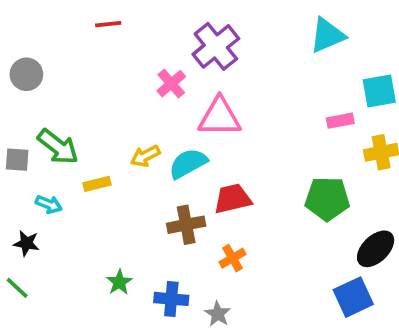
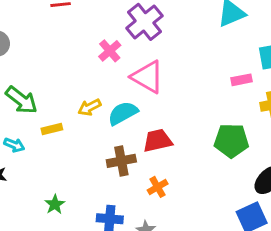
pink triangle: (220, 117) -> (147, 77), turned 30
green star: (119, 282) -> (55, 204), moved

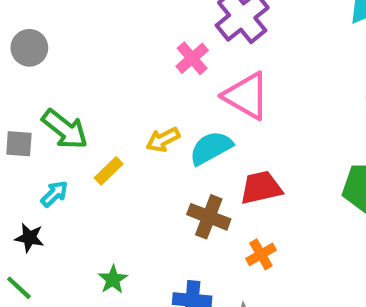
yellow rectangle: (52, 129) -> (109, 171), turned -30
cyan arrow: (14, 145) -> (54, 194), turned -66
brown cross: (121, 161) -> (209, 217), turned 32

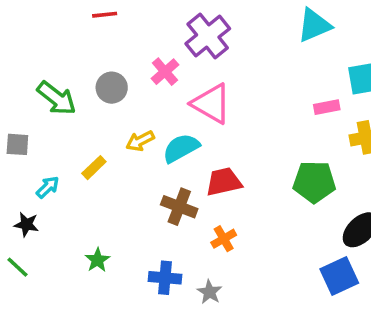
gray circle: (29, 48) -> (112, 88), moved
green arrow: (65, 129) -> (57, 98), moved

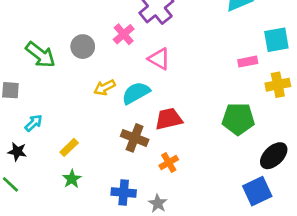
pink triangle: (211, 104) -> (159, 59), size x0.7
yellow rectangle: (94, 168) -> (69, 147), moved

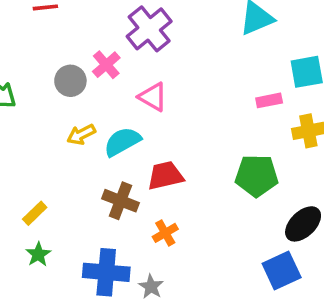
gray circle: (83, 47) -> (70, 81), moved
blue cross: (124, 192) -> (106, 272), size x1.4

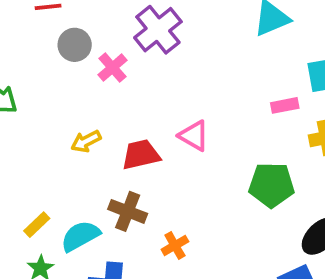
gray circle: (70, 81) -> (75, 45), moved
pink triangle: (153, 97) -> (194, 136), moved
cyan semicircle: (122, 142) -> (80, 236), moved
red trapezoid: (165, 176) -> (141, 155), moved

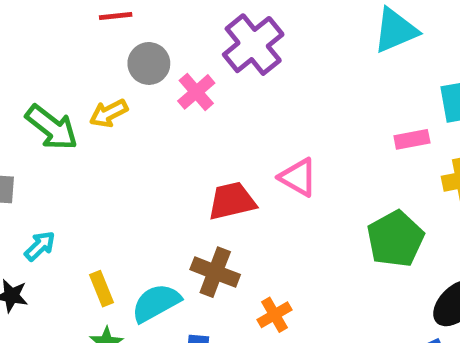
yellow arrow: (86, 141) -> (109, 113), moved
green pentagon: (272, 185) -> (395, 239), turned -30
yellow rectangle: (37, 225) -> (101, 289), turned -68

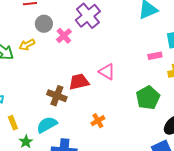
brown cross: (215, 272) -> (57, 96), moved
yellow rectangle: (101, 289) -> (13, 123), moved
orange cross: (274, 315) -> (98, 121), moved

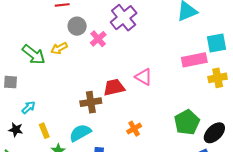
pink rectangle: (155, 56) -> (194, 60), size x1.6
brown cross: (57, 96) -> (91, 102), turned -30
green pentagon: (148, 98) -> (187, 122), moved

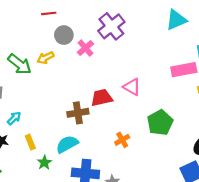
green pentagon: (187, 122) -> (160, 123), moved

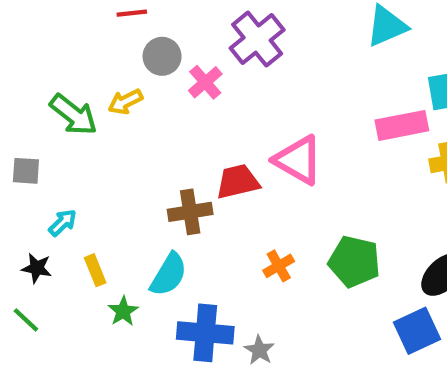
pink triangle: (132, 87) -> (298, 160), size x1.4
green pentagon: (160, 123) -> (354, 262), moved, turned -30
cyan semicircle: (67, 144) -> (169, 275), turned 150

